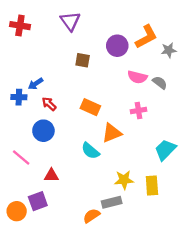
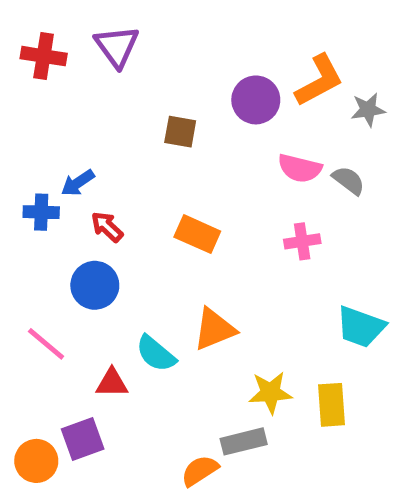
purple triangle: (70, 21) -> (117, 46), moved
orange triangle: (112, 133) -> (214, 329), moved
cyan trapezoid: (165, 150) -> (361, 327), turned -115
cyan semicircle: (90, 151) -> (156, 354), moved

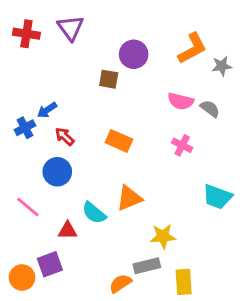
purple circle: (256, 100) -> (134, 54), moved
blue cross: (41, 212) -> (25, 128), turned -30
pink cross: (302, 241) -> (182, 145), turned 36
yellow rectangle: (331, 405) -> (184, 282), moved

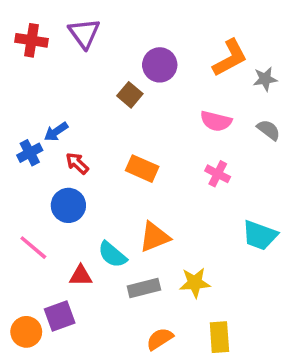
brown square: (109, 79) -> (130, 95), turned 30
gray semicircle: (210, 109) -> (269, 130), moved
gray rectangle: (147, 266) -> (144, 288), moved
orange semicircle: (120, 283) -> (160, 339), moved

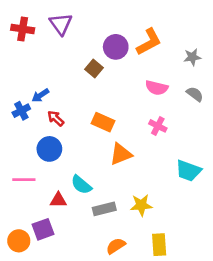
orange L-shape: (230, 58) -> (149, 42), moved
orange triangle: (154, 237) -> (121, 154), moved
pink line: (33, 248) -> (24, 180), turned -40

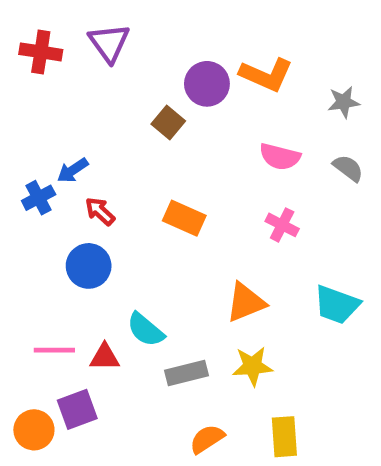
orange L-shape: (149, 42) -> (266, 75), turned 52
orange triangle: (121, 154) -> (246, 302), moved
pink line: (24, 180) -> (54, 350), moved

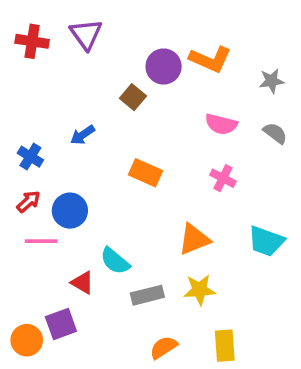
blue arrow: (73, 170) -> (83, 135), moved
blue cross: (39, 198) -> (30, 157), turned -30
red arrow: (100, 211) -> (28, 202), moved, turned 95
pink line: (54, 350) -> (41, 241), moved
red triangle: (105, 357) -> (83, 283), turned 30

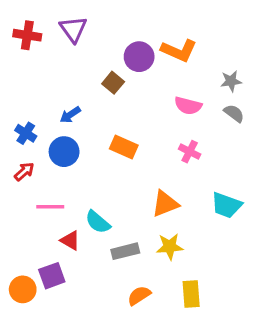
gray star: (272, 81) -> (231, 81), moved
blue circle: (70, 211) -> (64, 152), moved
pink line: (41, 241) -> (50, 207), moved

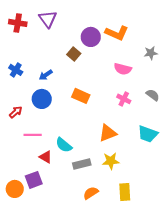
gray semicircle: (234, 113) -> (153, 95), moved
blue cross: (26, 133) -> (16, 70), moved

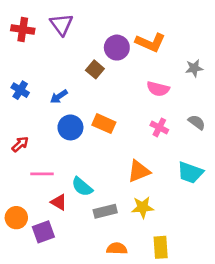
blue circle: (42, 99) -> (70, 127), moved
orange circle: (15, 189) -> (16, 218), moved
orange semicircle: (91, 193) -> (117, 249), turned 35

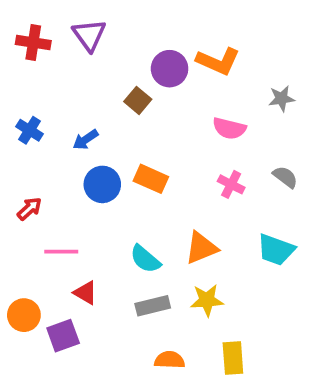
cyan semicircle: (82, 187) -> (145, 259), moved

